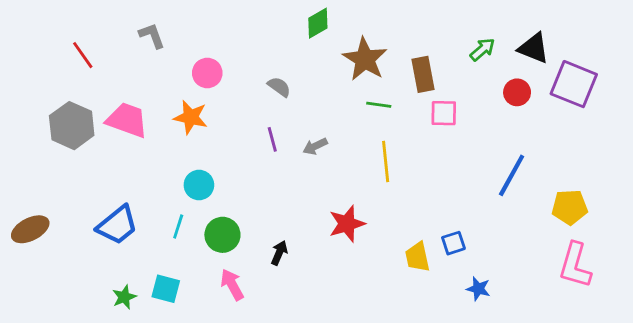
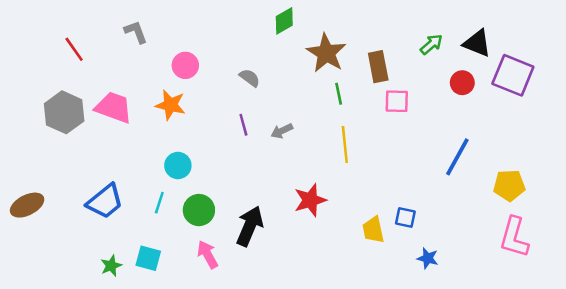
green line: (379, 105) -> (339, 94), turned 70
blue square: (453, 243) -> (405, 217), turned 30
black arrow: (279, 253) -> (250, 226), size x1.8

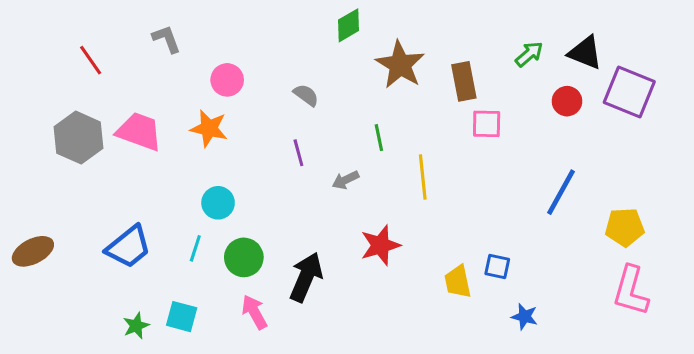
green line: (339, 94) -> (379, 138), moved
gray arrow: (282, 131) -> (345, 180), moved

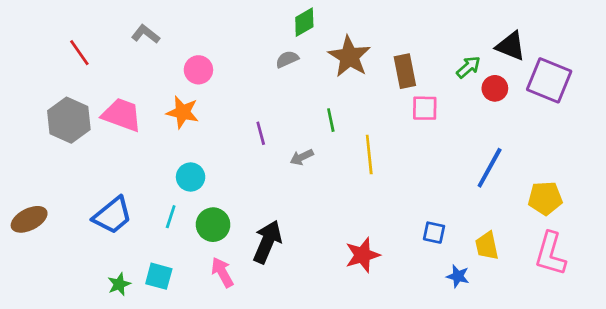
gray L-shape: (166, 39) -> (146, 34), turned -32
green arrow: (529, 54) -> (468, 67), moved
gray semicircle: (306, 95) -> (287, 59), moved, turned -60
red star: (380, 245) -> (363, 255), moved
yellow trapezoid: (458, 282) -> (487, 246), moved

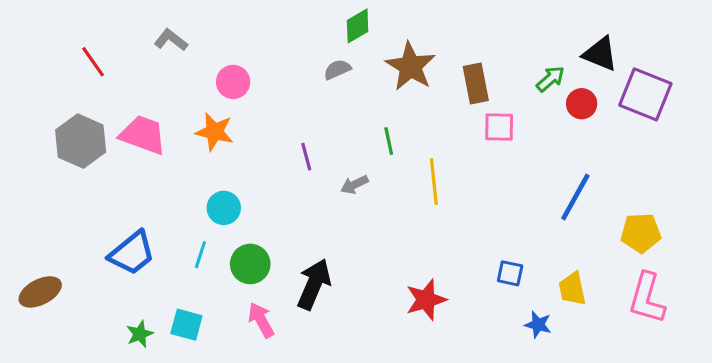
brown ellipse: (29, 219) -> (40, 292), moved

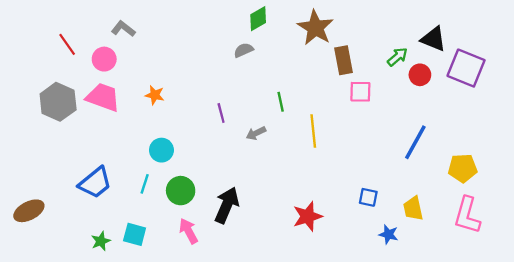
brown star: (410, 66) -> (315, 28), moved
pink circle: (233, 82) -> (104, 59), moved
orange star: (214, 132) -> (155, 95), size x0.7

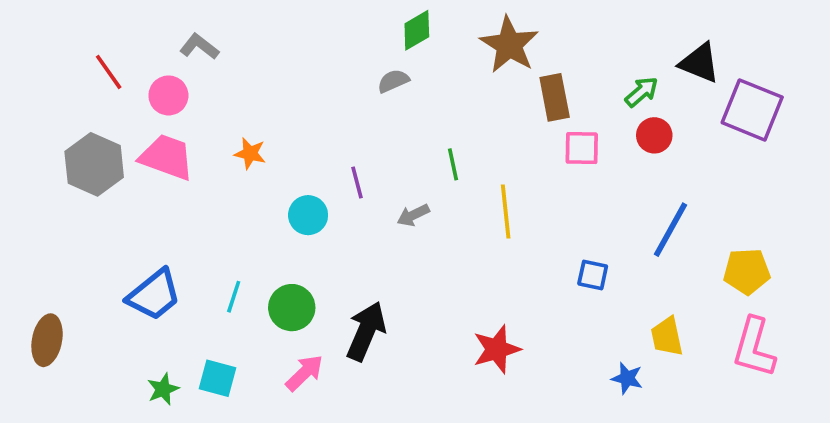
red circle: (420, 75) -> (654, 135), moved
cyan circle: (161, 150) -> (308, 215), moved
blue square: (368, 197) -> (593, 275), moved
brown ellipse: (29, 211) -> (47, 340), turned -52
pink arrow: (188, 231) -> (304, 373), turned 75

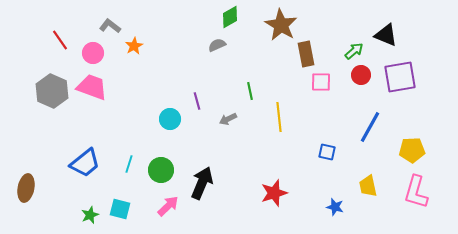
purple square: (752, 110) -> (400, 77), moved, turned -32
orange star: (250, 153) -> (134, 46), moved, turned 30
blue star: (627, 378) -> (335, 207), moved

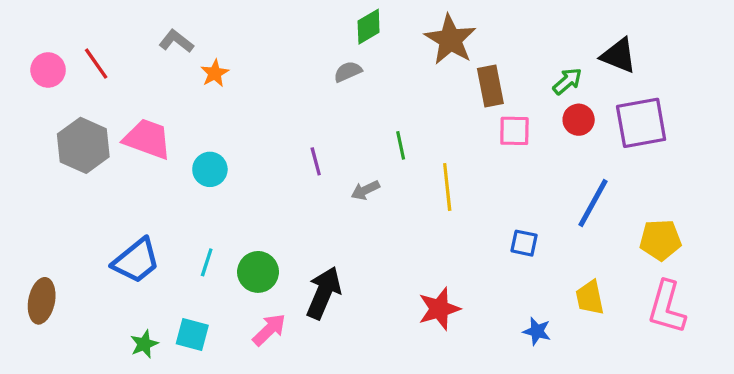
pink circle: (93, 53) -> (48, 70), moved
cyan circle: (170, 119) -> (210, 169), moved

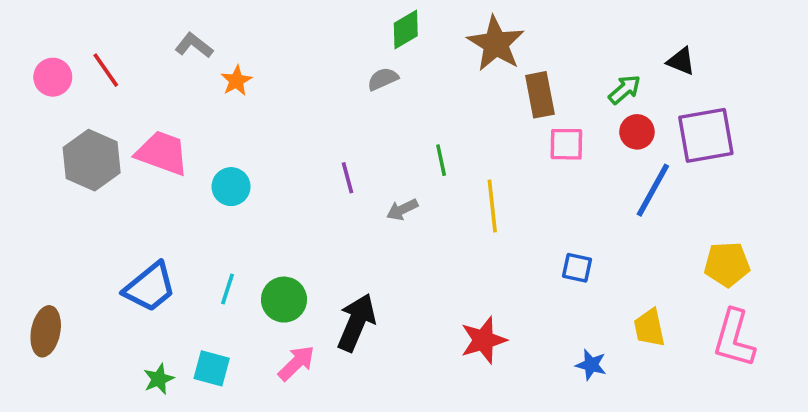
black triangle: (619, 56) -> (681, 61), size x0.7
blue line: (593, 203) -> (653, 190), moved

